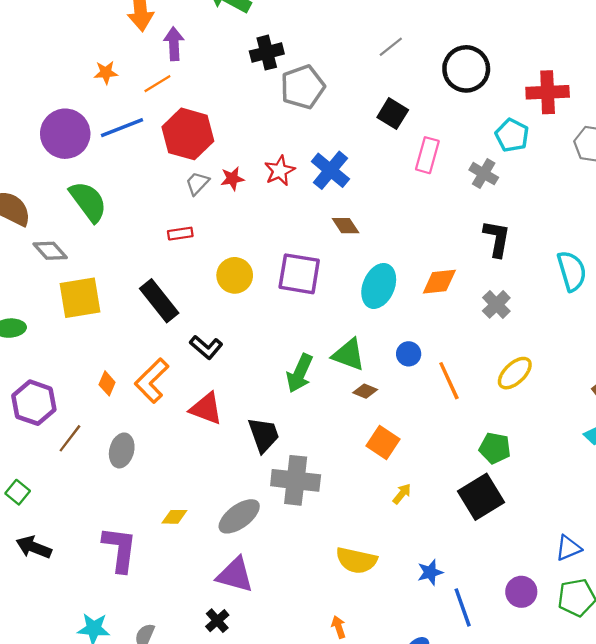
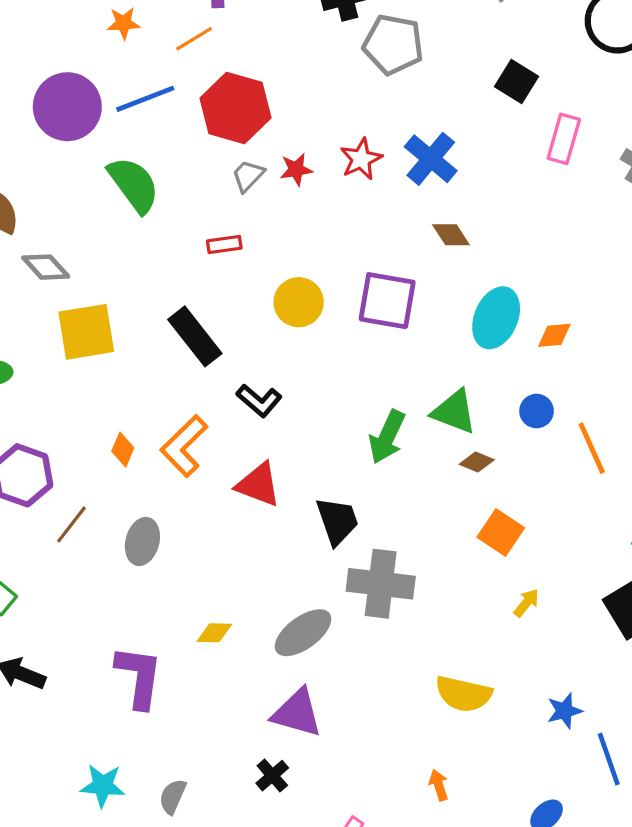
gray pentagon: (303, 87) -> (393, 44), turned 30
green semicircle: (88, 202) -> (134, 185), moved
orange diamond: (439, 282) -> (554, 335), moved, size x0.7

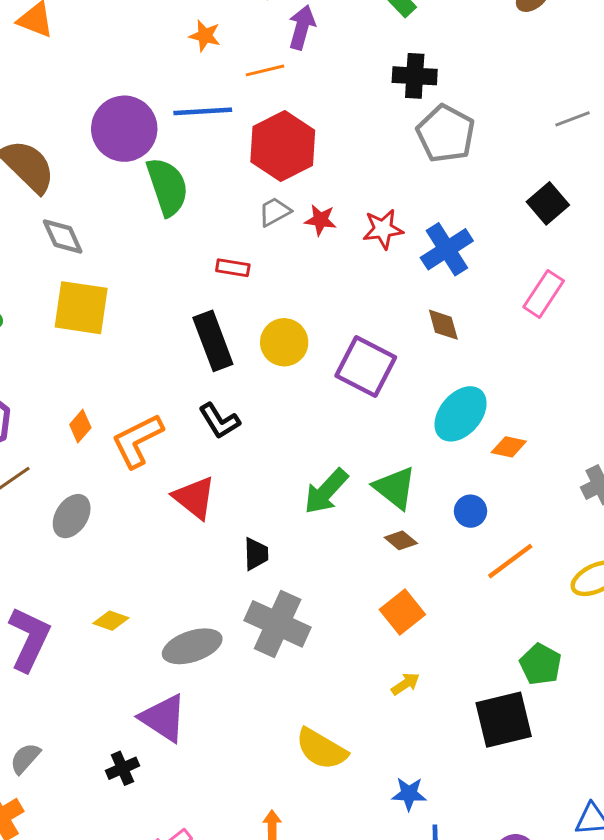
purple circle: (67, 107) -> (124, 129), moved
pink rectangle: (564, 139) -> (544, 294), moved
black rectangle: (195, 336) -> (213, 341), moved
orange line: (592, 448) -> (510, 561), turned 60
black trapezoid: (337, 521) -> (256, 554), size x0.7

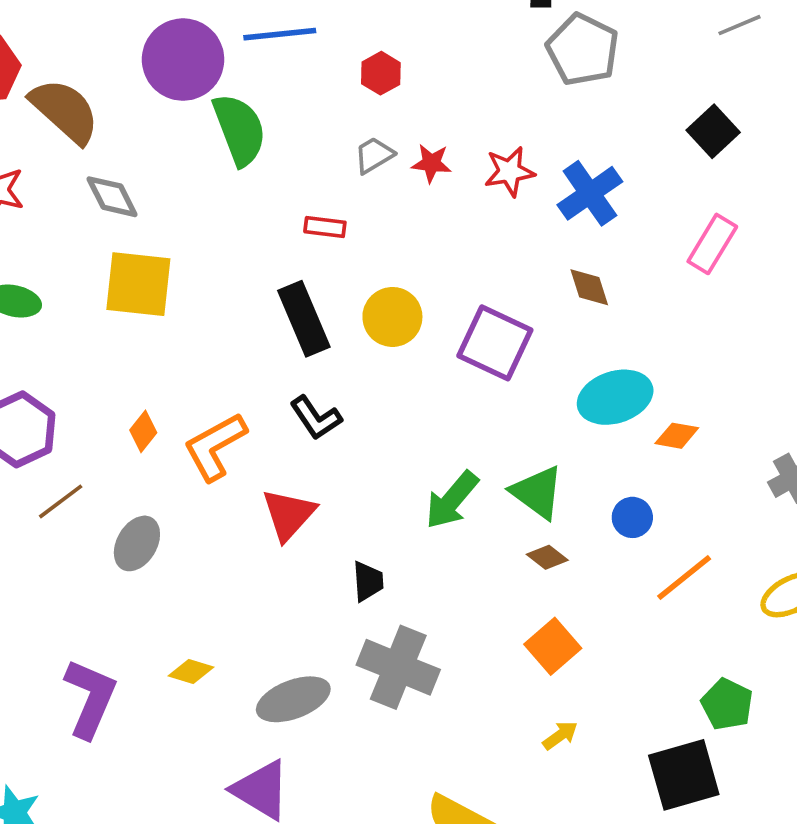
red hexagon: (283, 146) -> (381, 73), size x0.5
cyan ellipse: (461, 414) -> (615, 397), turned 34
red triangle: (194, 498) -> (289, 515), turned 36

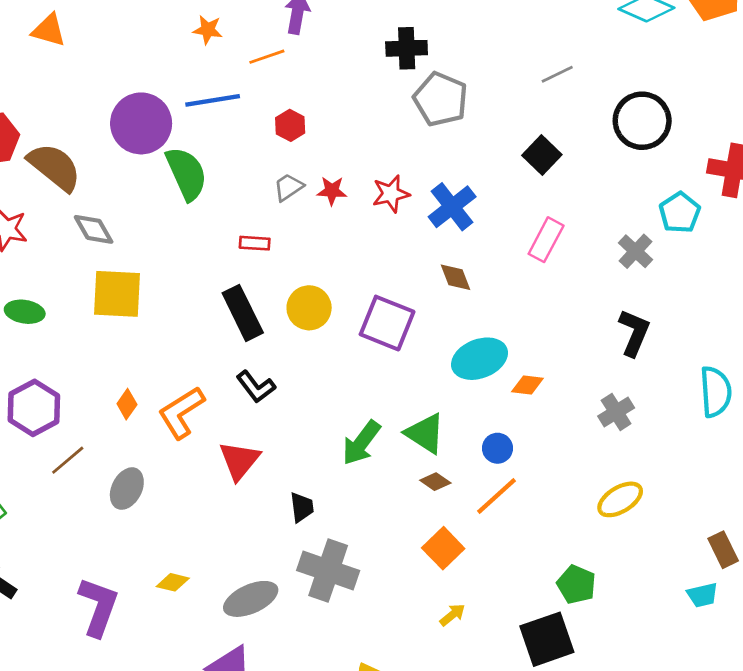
orange line: (684, 578) -> (496, 496), moved

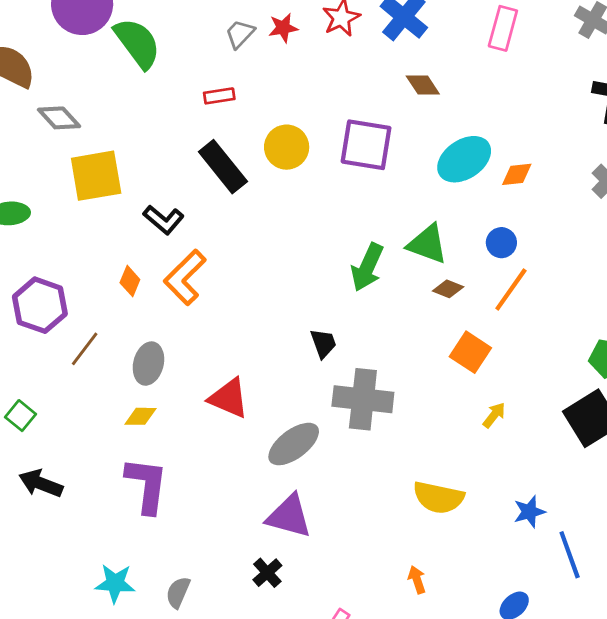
black L-shape: (256, 387) -> (164, 220), moved
red triangle: (239, 460) -> (229, 398), moved, turned -33
yellow diamond: (173, 582) -> (140, 416), moved

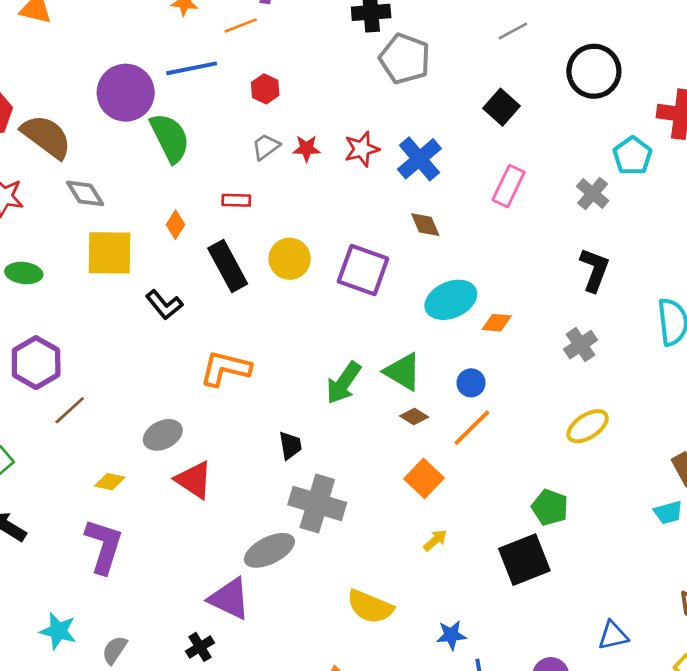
orange L-shape: (185, 277) -> (225, 368), moved, turned 48
orange diamond: (130, 281) -> (176, 225), moved
gray ellipse: (148, 364) -> (163, 435), moved, turned 39
gray ellipse: (294, 444) -> (269, 550), moved

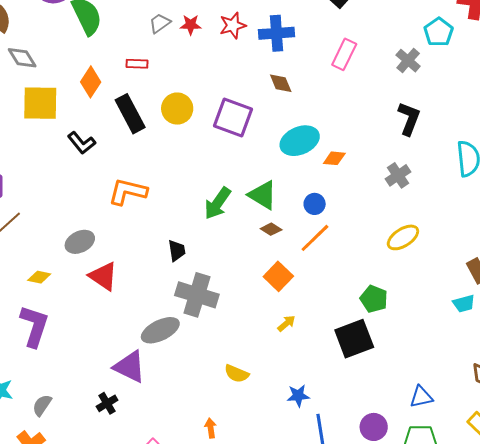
blue cross: (419, 159) -> (277, 33), turned 36
orange diamond: (176, 225) -> (91, 82), size x1.4
yellow semicircle: (370, 607) -> (237, 374), size x0.7

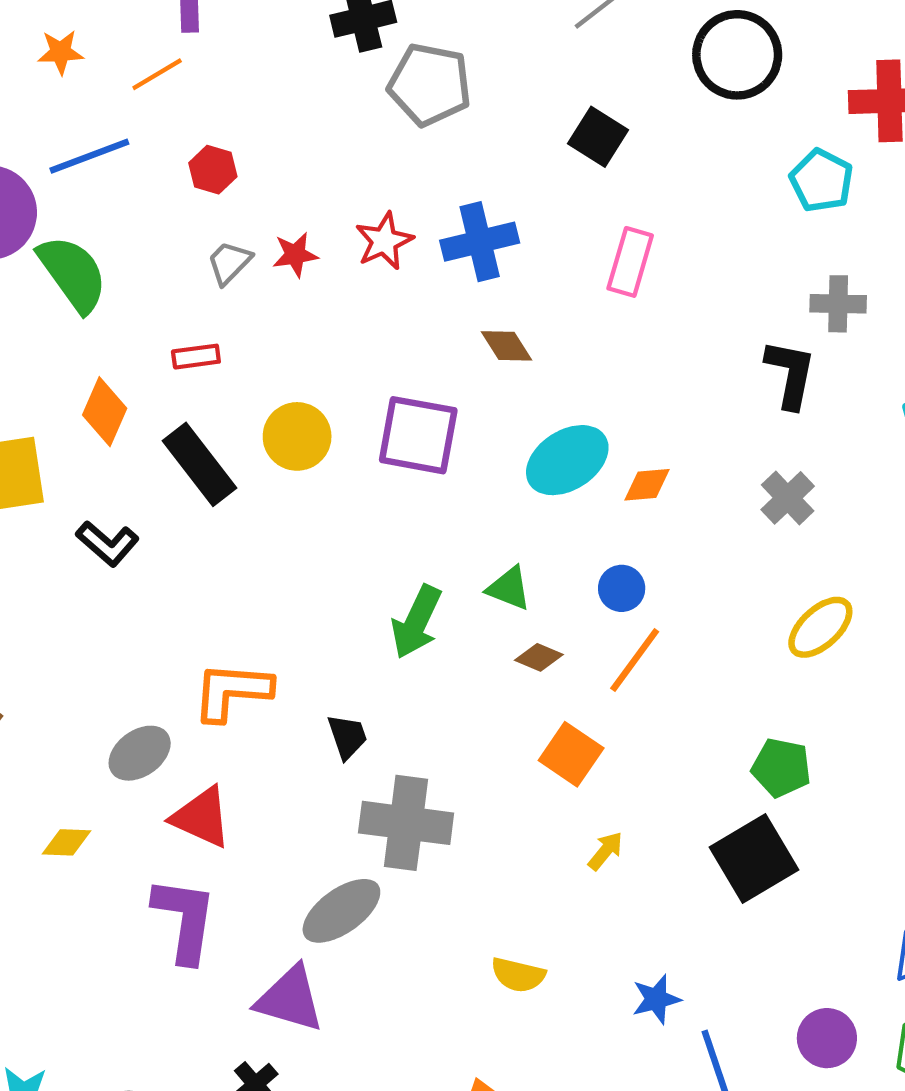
gray cross: (408, 61) -> (838, 304), moved, turned -30
orange L-shape: (128, 192) -> (232, 691), moved
green triangle: (263, 195) -> (509, 588), size x0.7
purple L-shape: (34, 326) -> (185, 920), moved

